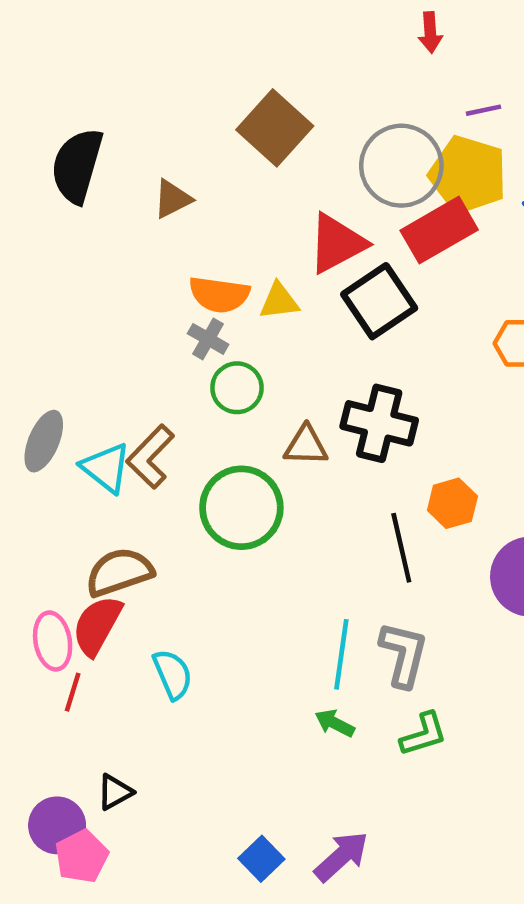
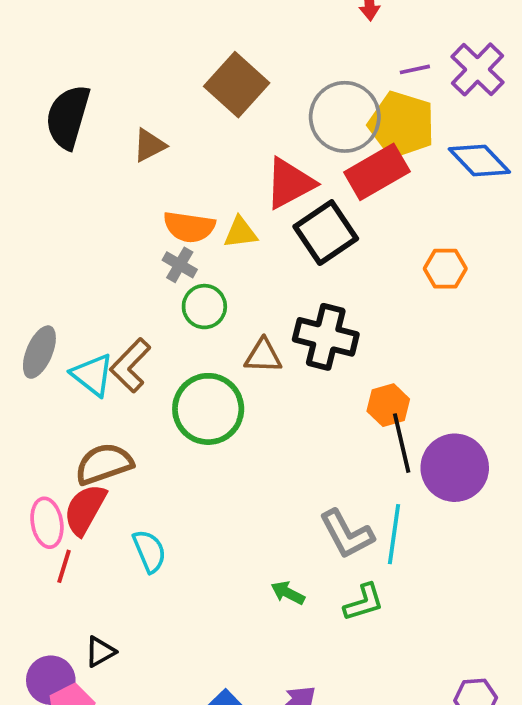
black line: (401, 548) -> (402, 443), moved
cyan line: (341, 654) -> (394, 534), moved
gray L-shape: (404, 654) -> (347, 534), turned 138

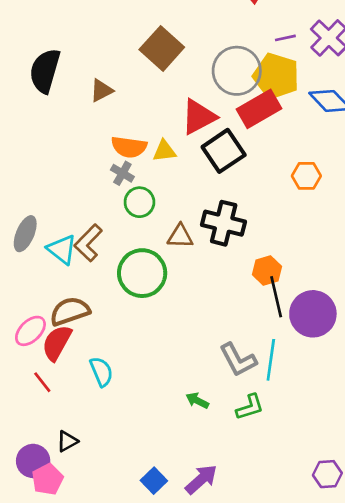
pink ellipse: (47, 523) -> (30, 331), moved, turned 56
red line: (64, 566) -> (42, 382), turned -55

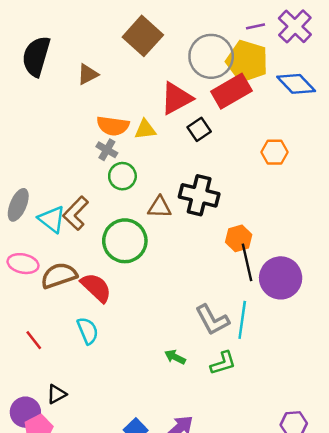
black square: (224, 151) -> (199, 129), size x0.6
pink ellipse: (30, 331) -> (23, 264), moved, turned 56
red semicircle: (57, 343) -> (96, 288), moved, turned 104

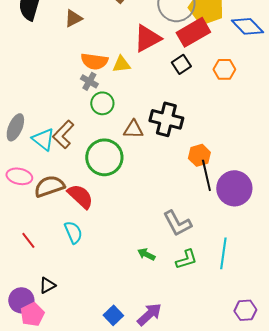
black square: (199, 129) -> (181, 64), moved
orange hexagon: (275, 152) -> (224, 69), moved
cyan line: (242, 320) -> (223, 253), moved

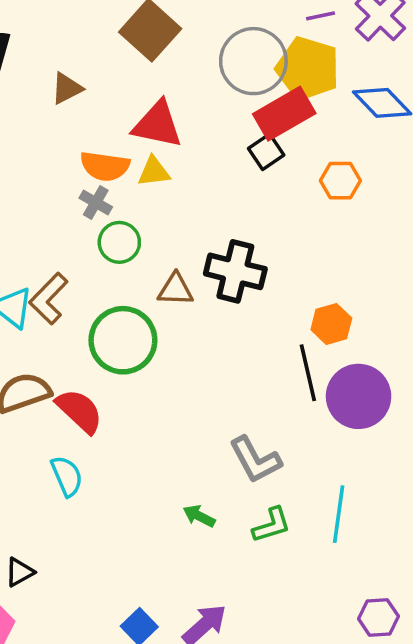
red triangle: (147, 38) -> (157, 125), moved, turned 40
black square: (181, 64) -> (266, 152), moved
orange hexagon: (199, 155) -> (331, 324), moved

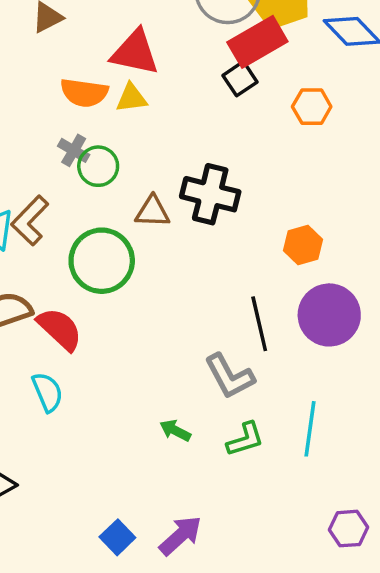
gray cross: (96, 202) -> (74, 150), moved
black line: (308, 373) -> (259, 324), moved

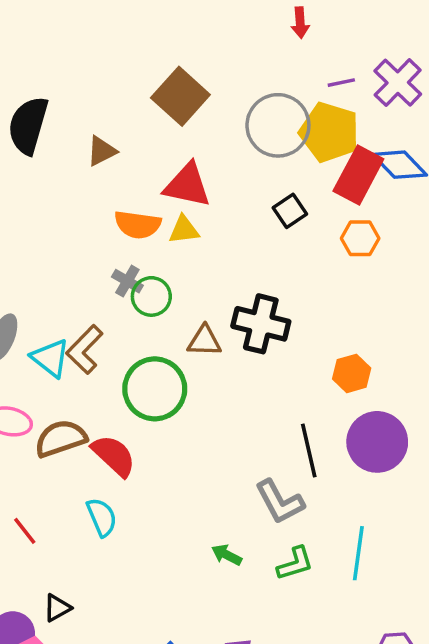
red rectangle: (257, 42) -> (358, 175), moved, turned -32

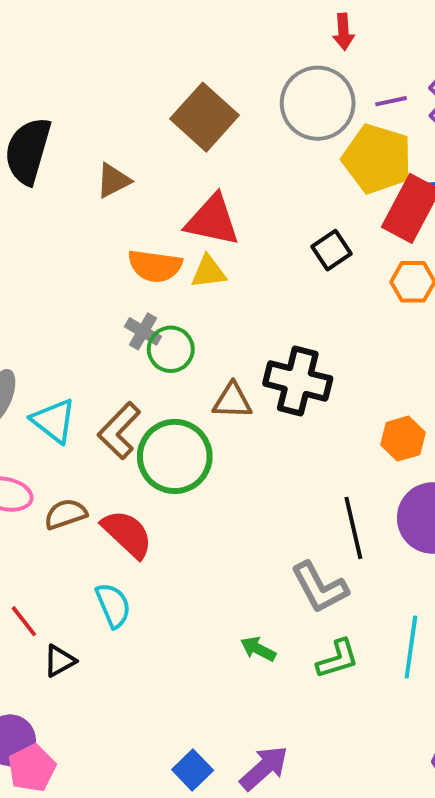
gray circle: (278, 125) -> (318, 103), moved
brown L-shape: (85, 350) -> (119, 431), moved
brown semicircle: (61, 438) -> (66, 514), size x0.7
black triangle: (57, 608) -> (60, 661), moved

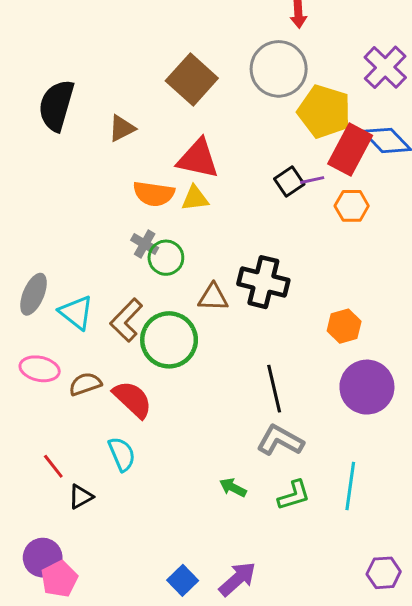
purple line: (391, 101) -> (312, 180), moved
black line: (353, 528) -> (274, 389), moved
gray L-shape: (320, 587) -> (280, 440), turned 147

